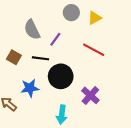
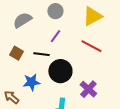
gray circle: (71, 13) -> (55, 11), moved
yellow triangle: (95, 18) -> (92, 16), size x1.5
gray semicircle: (32, 30) -> (22, 20), moved, turned 84

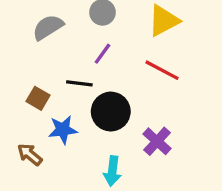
brown square: (16, 53) -> (38, 98), moved

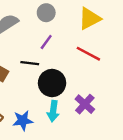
blue star: (63, 130) -> (23, 121), moved
cyan arrow: (112, 171) -> (53, 111), moved

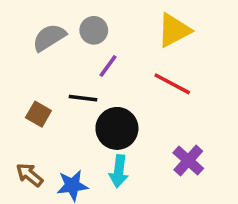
gray circle: (46, 13) -> (94, 30), moved
purple cross: (85, 104) -> (188, 161), moved

